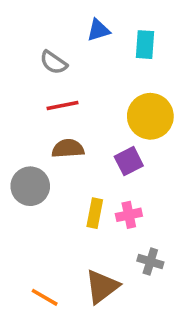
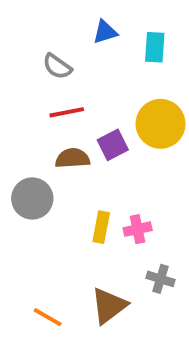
purple square: (129, 161) -> (113, 145), moved

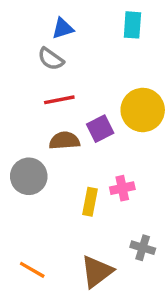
blue triangle: (105, 32) -> (63, 28), moved
cyan rectangle: (155, 47) -> (132, 25), moved
pink cross: (138, 229) -> (122, 188), moved
orange line: (48, 317) -> (32, 270), moved

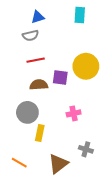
gray semicircle: (51, 59) -> (31, 36), turned -49
purple square: (100, 129) -> (60, 78), turned 35
gray circle: (29, 176) -> (27, 112), moved
yellow rectangle: (90, 202) -> (40, 133), moved

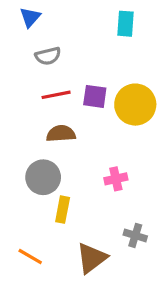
blue triangle: (38, 17) -> (30, 17), moved, turned -32
purple square: (60, 78) -> (95, 96), moved

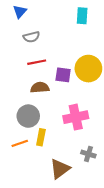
purple square: (95, 96) -> (63, 75), moved
pink cross: (116, 179) -> (76, 117), size x1.6
orange line: (30, 256) -> (20, 143), moved, turned -49

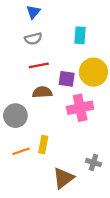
blue triangle: (20, 12) -> (33, 12), moved
cyan rectangle: (82, 16) -> (80, 35), moved
gray circle: (28, 116) -> (15, 116), moved
pink cross: (76, 117) -> (80, 108), moved

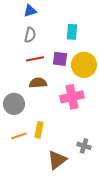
blue triangle: (33, 12) -> (30, 11), turned 32
gray semicircle: (33, 39) -> (30, 35), turned -63
purple square: (67, 79) -> (60, 59), moved

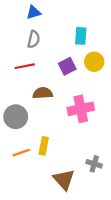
red line: (35, 59) -> (25, 66), moved
purple square: (60, 59) -> (67, 66), turned -35
yellow circle: (84, 65) -> (94, 62), moved, size x0.7
brown triangle: (57, 160) -> (64, 180), turned -35

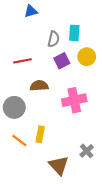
gray semicircle: (34, 39) -> (54, 39), moved
orange line: (21, 153) -> (19, 141), turned 56
gray cross: (94, 164) -> (87, 151), turned 32

